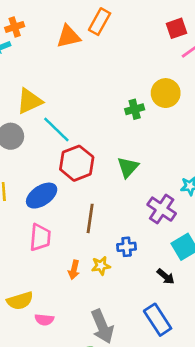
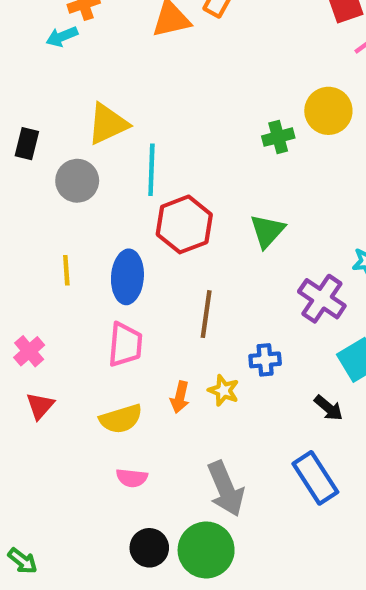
cyan line: (56, 129) -> (151, 170), turned 48
blue ellipse: (42, 196) -> (127, 277), turned -52
yellow star: (101, 266) -> (224, 390), turned 30
yellow semicircle: (20, 301) -> (121, 419), moved

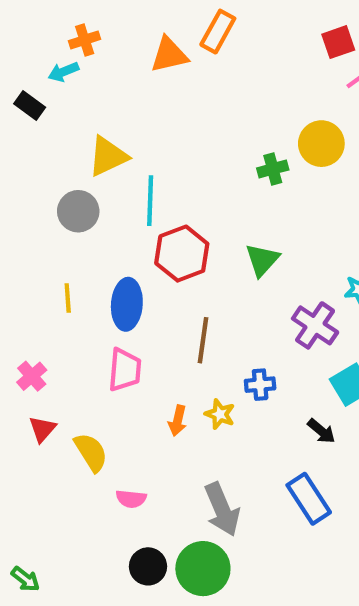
black rectangle: (27, 144) -> (30, 106), moved, turned -68
yellow semicircle: (121, 419) -> (91, 452), moved, turned -105

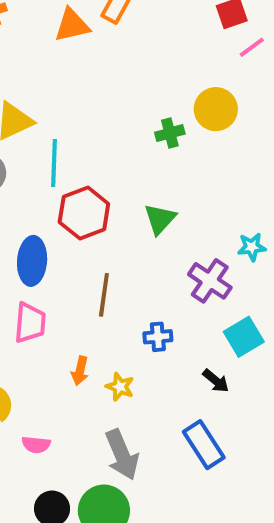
yellow star: (220, 414) -> (120, 387), moved

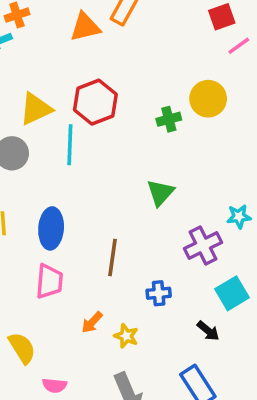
red hexagon: (84, 213) -> (95, 102), moved
purple cross: (210, 281) -> (203, 245), turned 30
orange arrow: (80, 371) -> (92, 322), turned 30

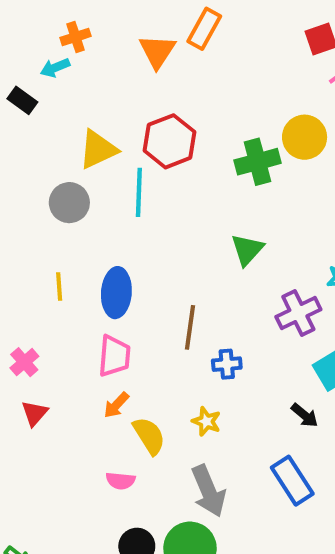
orange triangle: (85, 27) -> (157, 51), turned -44
green cross: (169, 119) -> (257, 162), size x1.5
blue cross: (159, 293) -> (227, 364), moved
orange arrow: (92, 322) -> (116, 405), moved
yellow semicircle: (22, 348) -> (149, 436), moved

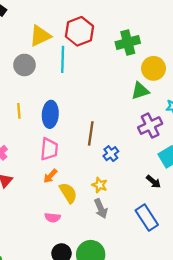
yellow circle: (305, 137) -> (153, 68), moved
green triangle: (247, 250) -> (140, 91), moved, turned 30
blue cross: (227, 364) -> (111, 154), turned -32
gray arrow: (208, 491) -> (101, 209), moved, size x0.7

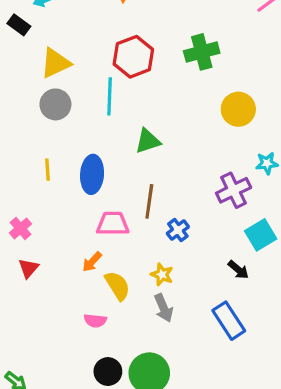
yellow triangle: (40, 36) -> (55, 63), moved
green cross: (128, 43) -> (202, 52), moved
green triangle: (140, 91) -> (148, 141), moved
pink trapezoid: (49, 149) -> (113, 224), moved, turned -95

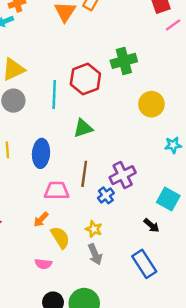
red hexagon: (133, 57) -> (85, 79), moved
purple cross: (234, 190) -> (123, 175), moved
cyan square: (261, 235) -> (168, 199), turned -30

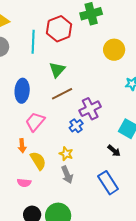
green triangle: (83, 128) -> (57, 70), turned -30
brown line: (84, 174) -> (62, 94), moved, turned 55
pink trapezoid: (57, 191) -> (35, 122), turned -50
orange arrow: (41, 219) -> (22, 146), turned -48

